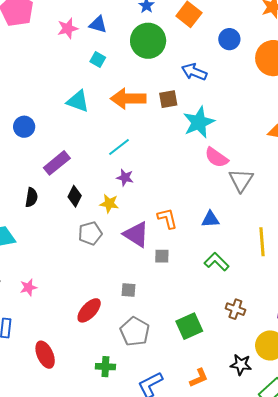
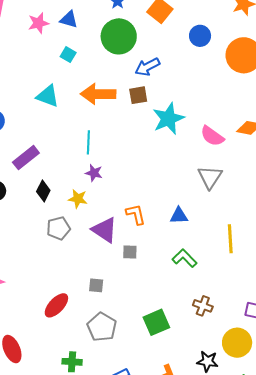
blue arrow: (194, 72) -> (147, 67), moved, turned -50
cyan line: (119, 147) -> (88, 142), turned -50
pink semicircle: (216, 158) -> (212, 136), moved

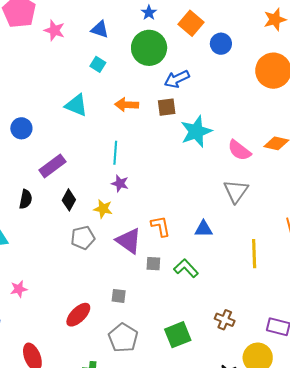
pink star: (39, 23) -> (54, 30), moved, turned 30
blue circle: (200, 36) -> (221, 44), moved
orange arrow: (98, 94) -> (127, 105), size x0.7
green L-shape: (185, 258) -> (186, 268), moved

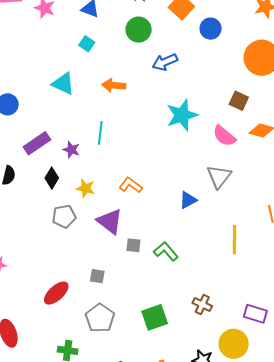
green circle: (149, 48) -> (139, 30), size x0.7
brown square: (167, 107) -> (239, 101), moved, turned 30
purple star: (120, 183) -> (71, 150), moved
orange L-shape: (161, 226) -> (131, 185), moved, turned -45
blue triangle: (203, 229) -> (188, 200), moved, turned -30

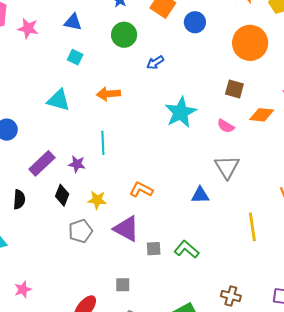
blue arrow: (165, 62) -> (155, 63), size x0.7
pink semicircle: (224, 136) -> (226, 126), size x0.7
blue triangle: (188, 200) -> (200, 195), turned 36

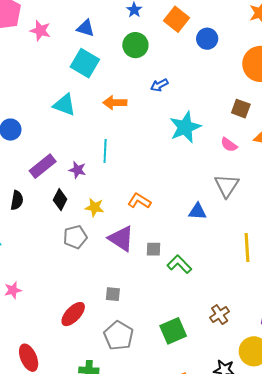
cyan square: (75, 57) -> (85, 63), size x1.8
blue arrow: (155, 63) -> (159, 85), moved
gray square: (154, 249) -> (153, 249), moved
brown cross: (231, 296) -> (220, 315), turned 36

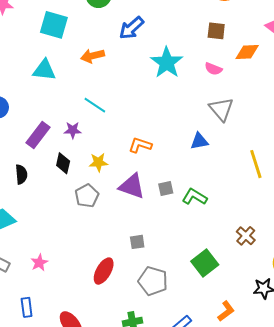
blue arrow: (159, 85) -> (131, 28), size x1.5
cyan line: (105, 151) -> (95, 105), turned -45

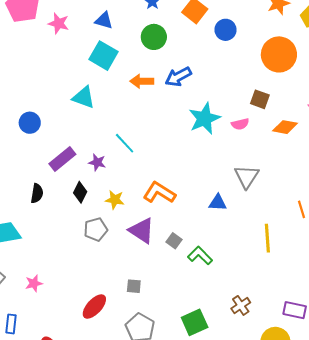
orange arrow: (93, 56) -> (142, 81), moved
pink semicircle: (213, 69) -> (240, 124), moved, turned -48
orange L-shape: (140, 145) -> (159, 193), size x1.4
gray square: (166, 188) -> (174, 241), turned 35

